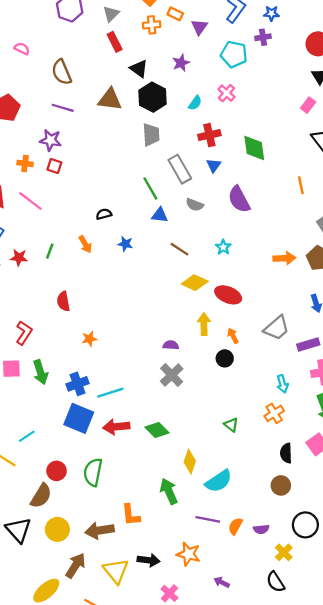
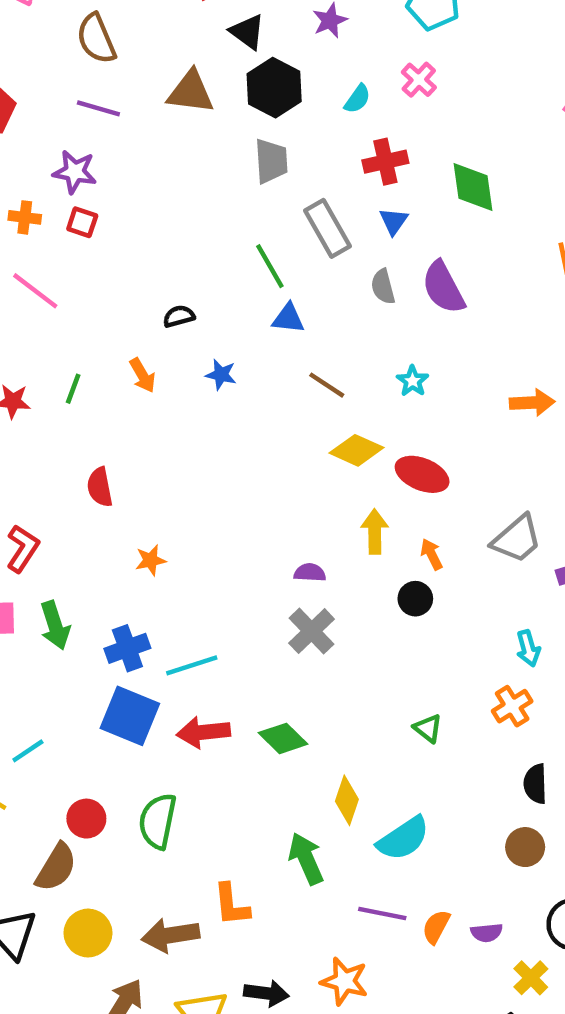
gray semicircle: (195, 205) -> (383, 287), moved, turned 54

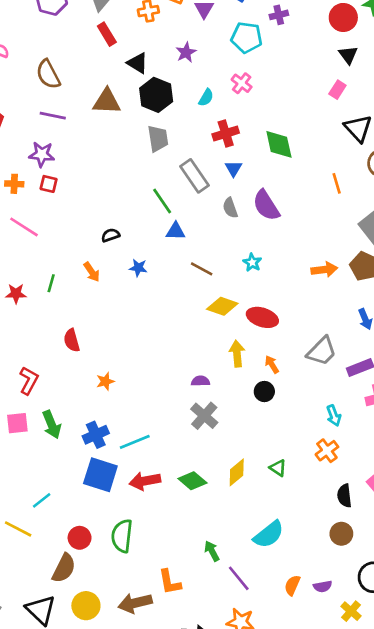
yellow diamond: (347, 800) -> (237, 472), moved, turned 36
green arrow: (306, 859) -> (212, 551), size x0.7
purple line: (382, 913) -> (239, 578), moved, turned 44

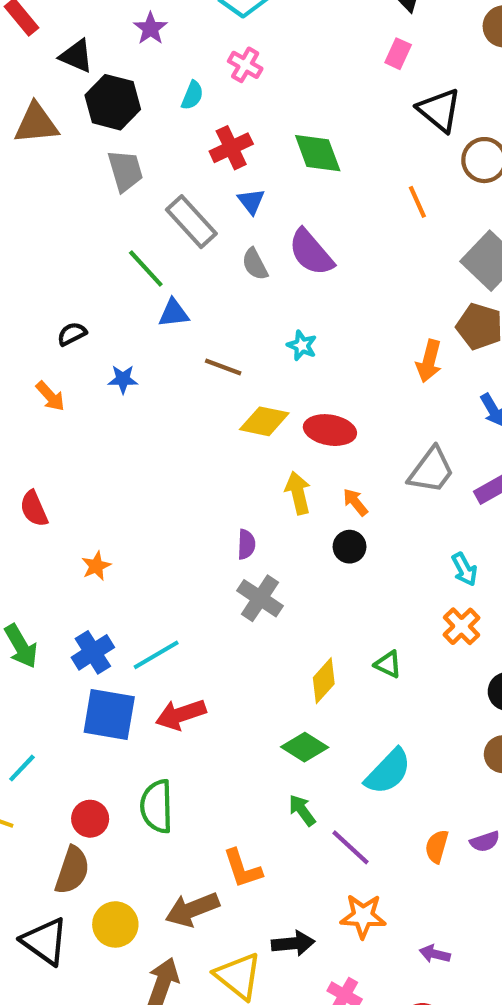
orange arrow: (324, 270) -> (429, 361), moved, turned 120
purple semicircle: (200, 381) -> (246, 544), turned 102
green diamond: (192, 481) -> (305, 747), moved

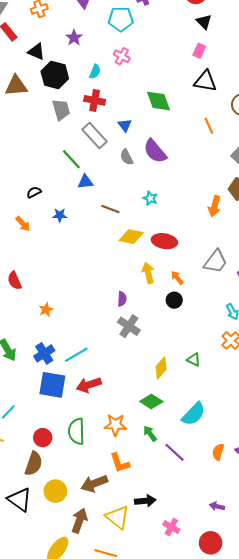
black triangle: (439, 110) -> (205, 81), moved, turned -30
red cross: (231, 148) -> (95, 100), moved, turned 36
orange star: (363, 916) -> (115, 425), moved

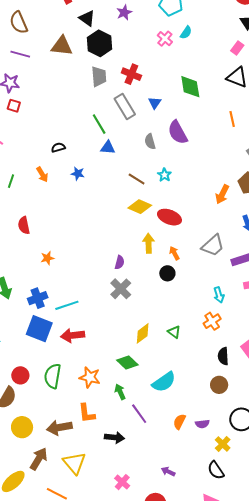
cyan semicircle: (95, 72) -> (186, 33), moved
gray semicircle: (127, 157) -> (150, 142), moved
brown line: (110, 209) -> (137, 179), moved
black arrow: (145, 501) -> (114, 437), moved

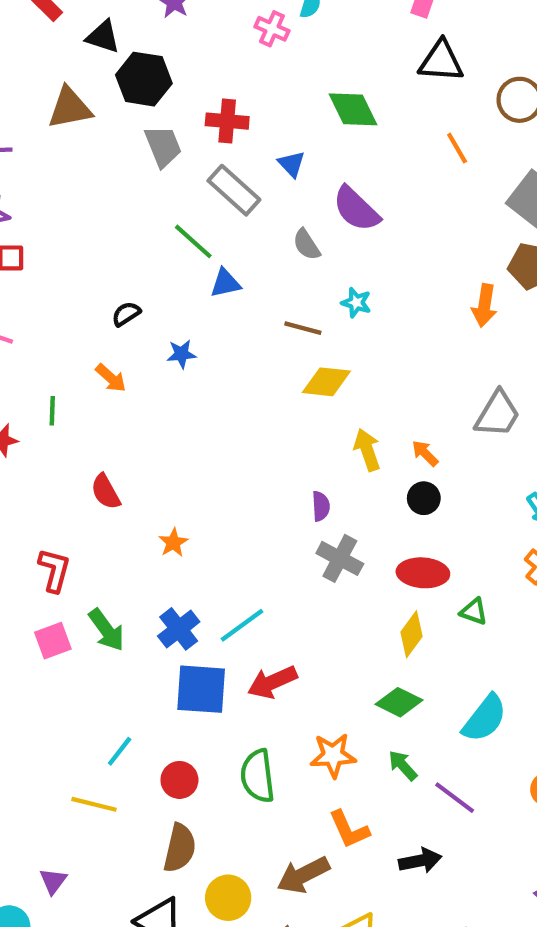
red ellipse: (169, 217) -> (423, 573), moved
red circle: (20, 375) -> (179, 780), moved

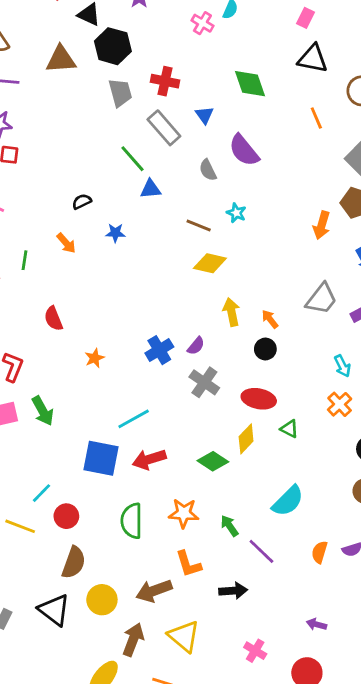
purple semicircle: (321, 506) -> (196, 346), turned 36
blue cross: (179, 629) -> (159, 350), moved
green diamond: (399, 702) -> (213, 461), moved
red circle: (179, 780) -> (66, 516), moved

